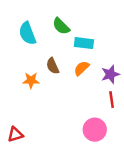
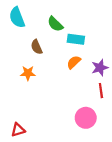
cyan semicircle: (27, 33) -> (17, 17), moved
brown semicircle: (53, 66) -> (37, 47), moved
red triangle: (15, 134) -> (18, 130), moved

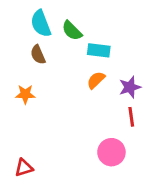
cyan semicircle: (17, 17) -> (41, 24), moved
brown semicircle: (37, 47) -> (38, 55), moved
orange star: (28, 73) -> (25, 94), moved

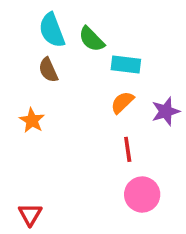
orange star: (25, 94) -> (32, 120), turned 30
red line: (131, 117) -> (128, 149), moved
red triangle: (24, 168) -> (30, 214), turned -42

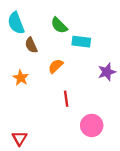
cyan semicircle: (52, 30) -> (16, 23), moved
orange semicircle: (122, 102) -> (56, 66), moved
red line: (128, 149) -> (66, 99), moved

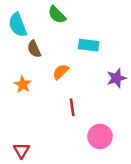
green semicircle: (59, 25) -> (57, 15), moved

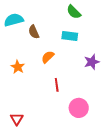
green semicircle: (57, 15) -> (74, 12), moved
cyan semicircle: (18, 25) -> (14, 20), turned 96
brown semicircle: (34, 49) -> (34, 32), moved

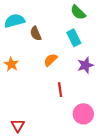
cyan rectangle: (70, 36) -> (74, 38), turned 56
purple star: (92, 62) -> (85, 65), moved
orange star: (18, 67) -> (11, 64), moved

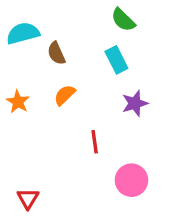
orange semicircle: (51, 60) -> (65, 95), moved

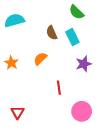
brown semicircle: (56, 53) -> (52, 33), moved
red triangle: (28, 199) -> (18, 112), moved

